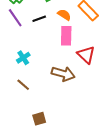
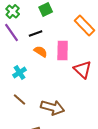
orange semicircle: (64, 15) -> (41, 52), moved
brown arrow: (63, 74) -> (53, 108), moved

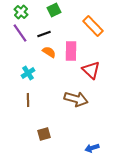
brown line: (20, 100) -> (28, 100), turned 48
brown arrow: (53, 108) -> (76, 99), moved

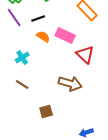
pink rectangle: (71, 51) -> (65, 36), turned -66
brown line: (28, 100) -> (22, 84), turned -56
brown square: (44, 134) -> (46, 112), moved

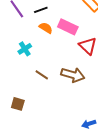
brown line: (22, 84) -> (42, 75), moved
brown square: (46, 112) -> (18, 104), moved, turned 32

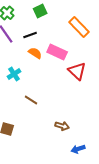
brown arrow: (73, 75) -> (62, 126), moved, size x0.6

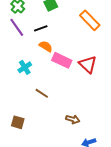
pink rectangle: (57, 52) -> (62, 60), moved

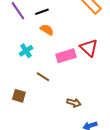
pink rectangle: (62, 60) -> (66, 56), moved, turned -42
brown square: (18, 122) -> (19, 96), moved

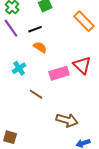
brown square: (19, 96) -> (10, 137), moved
brown arrow: (74, 103) -> (67, 120), size x1.5

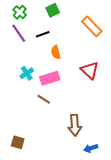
orange semicircle: (40, 47) -> (56, 52), moved, turned -136
pink rectangle: (59, 73) -> (50, 78), moved
brown arrow: (67, 120) -> (75, 125), turned 70

